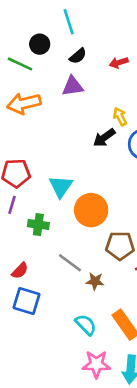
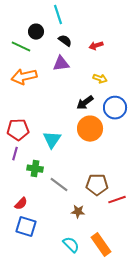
black semicircle: (78, 56) -> (65, 41), turned -104
yellow arrow: (120, 117) -> (100, 79), moved, turned 136
orange circle: (91, 210) -> (90, 129), moved
gray line: (70, 263) -> (59, 185), moved

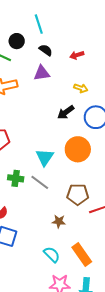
orange circle: (90, 129) -> (78, 149), moved
cyan triangle: (52, 140) -> (45, 157), moved
gray line: (59, 185) -> (40, 182), moved

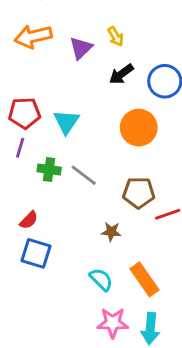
purple triangle: (42, 73) -> (81, 48), moved, turned -36
yellow arrow: (81, 88) -> (116, 36), moved, turned 40
cyan triangle: (45, 157) -> (66, 122), moved

